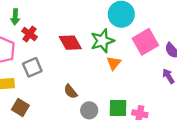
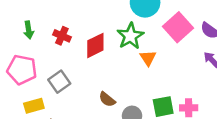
red cross: (30, 34) -> (62, 36), moved
red diamond: (70, 43) -> (95, 45), turned -75

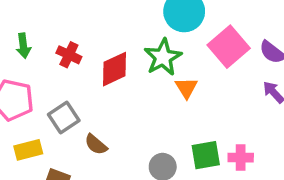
brown semicircle: (107, 99) -> (96, 144), moved

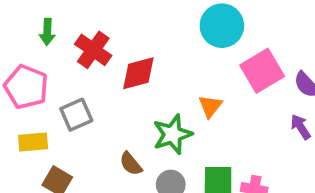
red cross: (69, 55) -> (93, 50), size x1.4
green star: (163, 57) -> (172, 134), moved
brown semicircle: (96, 144) -> (131, 164), moved

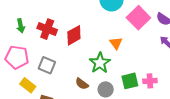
gray square: (76, 115) -> (47, 65), turned -30
yellow rectangle: (33, 142) -> (28, 85), turned 56

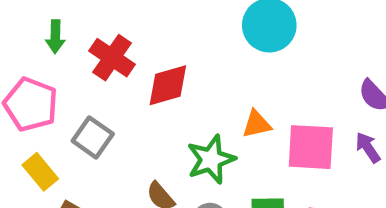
pink square: (138, 18) -> (311, 147), moved, turned 35
orange triangle: (116, 43) -> (257, 124), turned 40

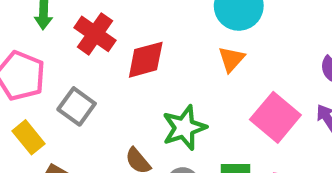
orange triangle: (257, 124) -> (231, 59), moved, turned -36
pink square: (311, 147) -> (275, 117), turned 36

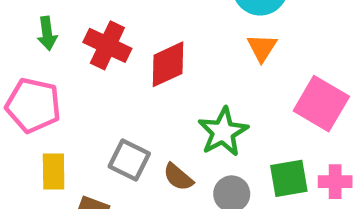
gray square: (77, 106) -> (129, 160), moved
yellow rectangle: (29, 137) -> (54, 171), turned 48

